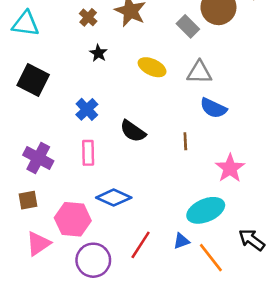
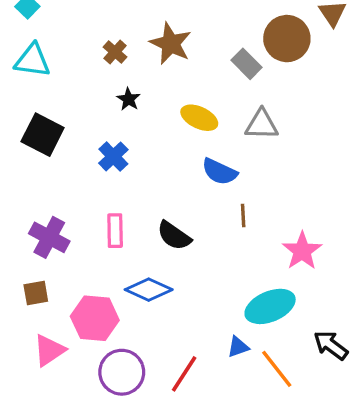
blue semicircle: (213, 108) -> (219, 172), moved
blue cross: (87, 109) -> (113, 156), moved
black semicircle: (133, 131) -> (174, 236), moved
red line: (141, 245) -> (184, 374), moved

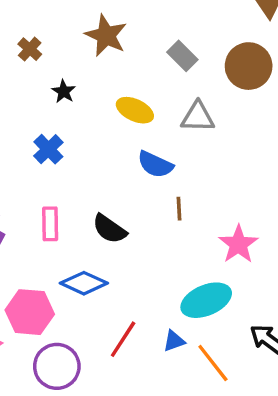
brown circle: (287, 39) -> (249, 66), moved
brown cross: (115, 52) -> (30, 49), moved
red line: (184, 374) -> (123, 339), moved

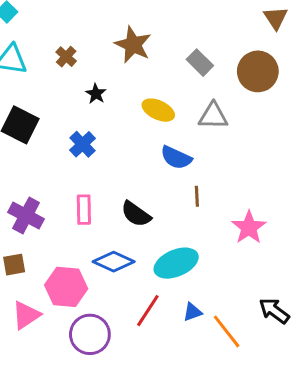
cyan ellipse: (206, 300) -> (176, 263), moved

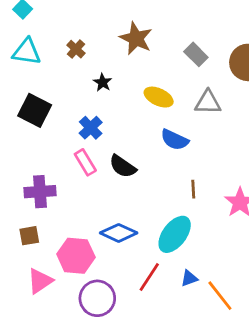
brown line: (197, 196) -> (193, 189), moved
pink rectangle: (84, 210) -> (85, 162), moved, turned -30
black semicircle: (136, 214) -> (123, 166), moved
purple cross: (26, 216) -> (40, 192), turned -32
cyan ellipse: (176, 263) -> (175, 234), turned -30

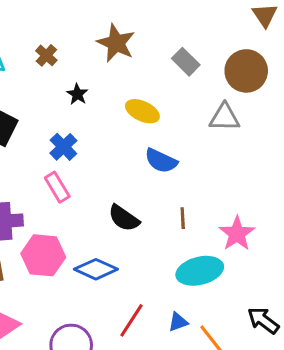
gray triangle: (208, 102) -> (225, 117), moved
black semicircle: (123, 166) -> (124, 218), moved
cyan ellipse: (175, 234) -> (200, 271), moved, turned 39
pink hexagon: (76, 256) -> (43, 255), moved

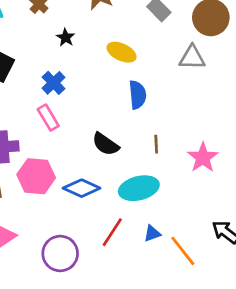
blue semicircle: (161, 161) -> (138, 95), turned -120
cyan ellipse: (200, 271) -> (139, 188), moved

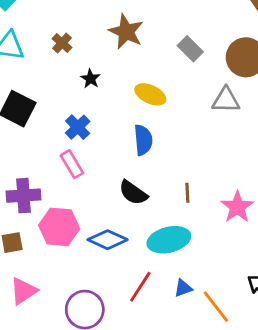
blue semicircle: (138, 95) -> (143, 140), moved

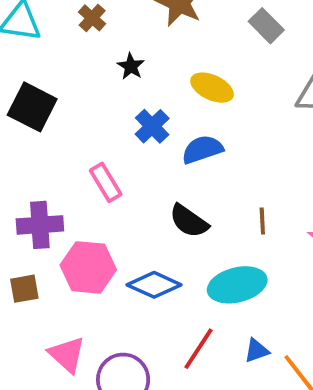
blue cross: (78, 127) -> (152, 126), moved
blue semicircle: (143, 140) -> (202, 149), turned -104
pink triangle: (23, 291) -> (67, 355), moved, turned -44

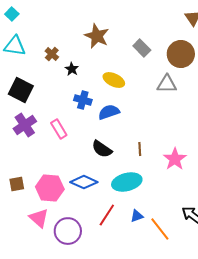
brown cross: (92, 18) -> (52, 54), moved
blue cross: (152, 126) -> (83, 100), turned -30
purple cross: (40, 225) -> (25, 125), moved, turned -30
pink hexagon: (88, 267) -> (50, 188), moved

